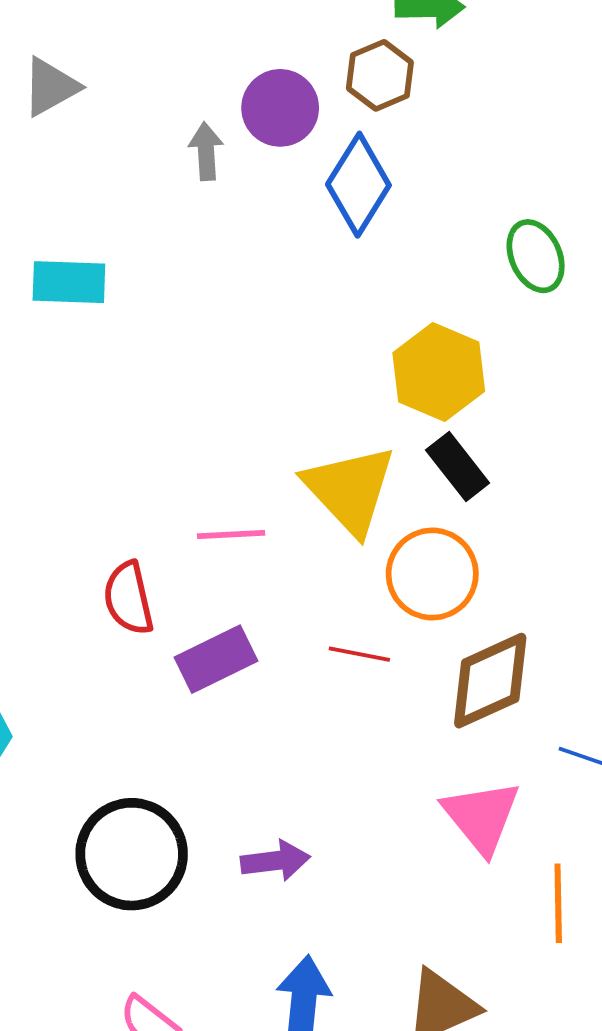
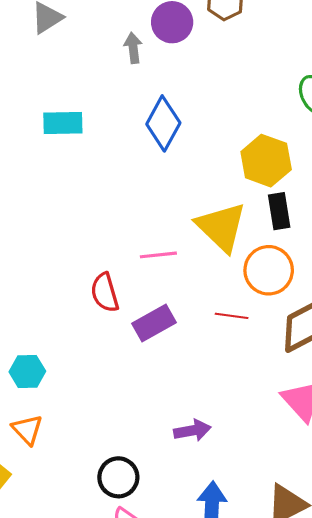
blue diamond: (358, 185) -> (163, 123), moved
black rectangle: (458, 466) -> (279, 211), turned 32
black circle: (132, 854) -> (118, 477), moved, size x0.7

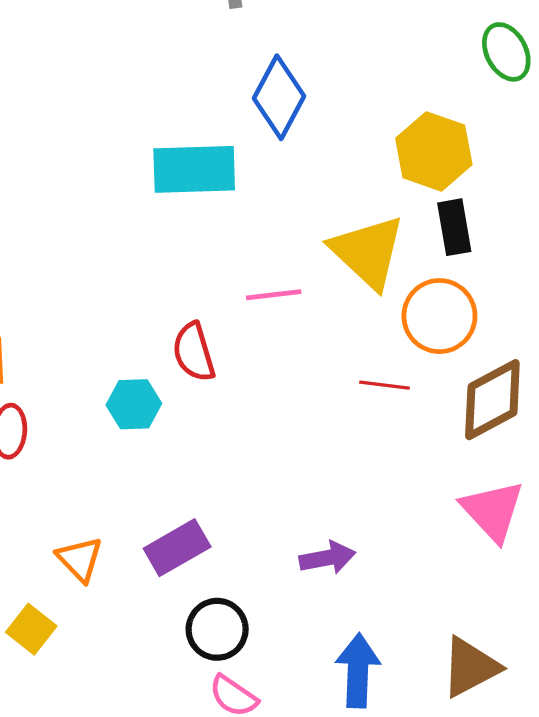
cyan rectangle: (63, 123) -> (194, 169), moved, size x1.4
purple rectangle: (154, 323) -> (177, 548), moved
cyan hexagon: (27, 371) -> (134, 404), moved

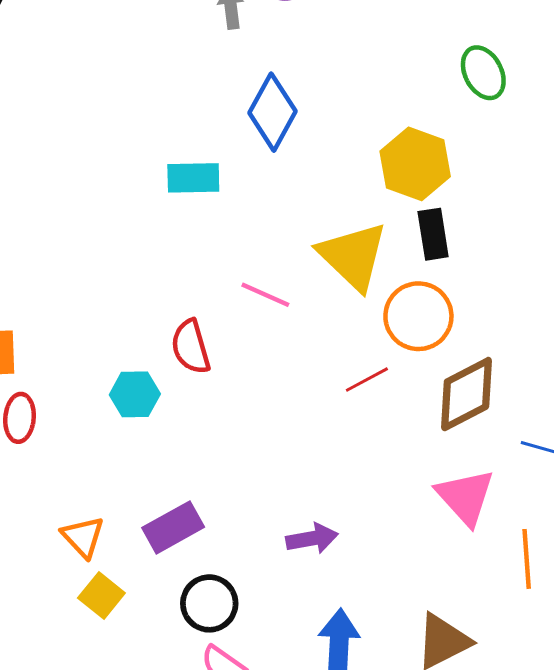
cyan rectangle: (194, 169) -> (193, 178), size x0.7
pink line: (274, 295) -> (265, 295), turned 30
red line: (385, 385) -> (367, 380), turned -36
yellow square: (31, 629) -> (101, 595), moved

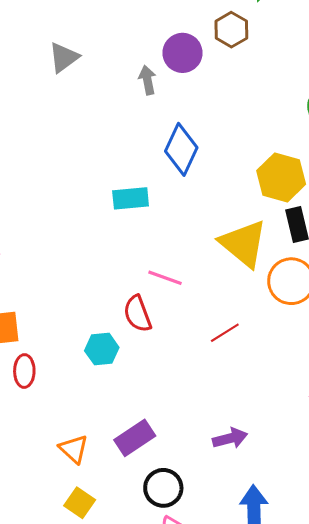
pink line: (265, 295) -> (165, 278), moved
red line: (367, 380) -> (225, 333), moved
yellow square: (101, 595) -> (80, 503), moved

